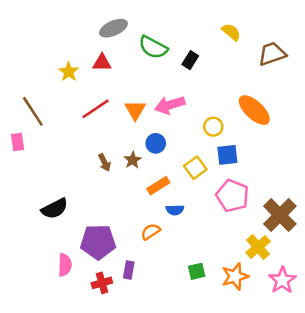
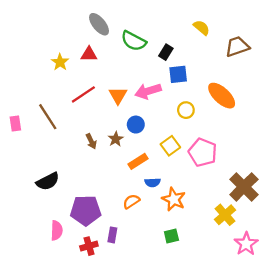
gray ellipse: (113, 28) -> (99, 24), turned 75
brown line: (33, 111) -> (48, 117), moved
blue square: (227, 155) -> (178, 74), moved
pink pentagon: (232, 196) -> (203, 152), moved
orange star: (235, 276) -> (174, 199), moved, turned -30

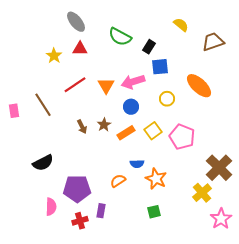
gray ellipse: (99, 24) -> (76, 22), moved
blue circle: (136, 125) -> (131, 107), moved
orange rectangle: (138, 161) -> (126, 133), moved

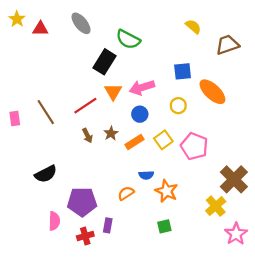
black rectangle: (149, 47) -> (105, 62), moved, size x1.6
red triangle: (80, 49) -> (40, 29), moved
yellow star: (54, 56) -> (17, 19), moved
blue square: (160, 67) -> (183, 71), moved
red line: (75, 85) -> (85, 106), moved

